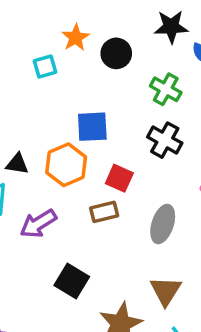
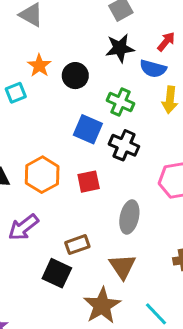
blue square: (92, 127) -> (88, 129), moved, turned 32
red square: (119, 178) -> (89, 182), turned -30
brown rectangle: (104, 212) -> (77, 245), moved
brown triangle: (166, 291) -> (122, 266), moved

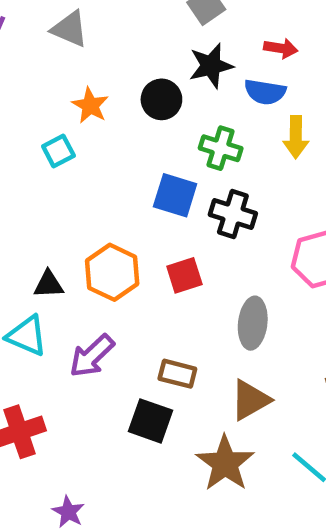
red arrow: (166, 42) -> (281, 48), turned 66
black circle: (75, 76) -> (161, 99), moved
brown rectangle: (77, 245) -> (177, 374), turned 40
brown triangle: (122, 266) -> (250, 400), turned 40

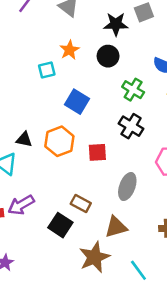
black star: (211, 66) -> (116, 24), moved
blue square: (175, 195) -> (77, 102), moved
purple arrow: (92, 356) -> (21, 205), moved

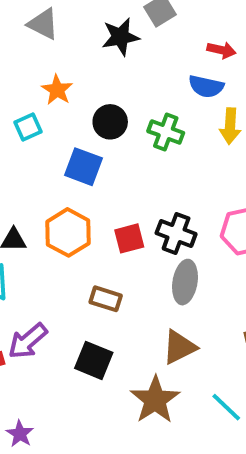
black circle: (108, 56) -> (110, 122), moved
black cross: (131, 126) -> (176, 234), moved
brown rectangle: (81, 204) -> (106, 299), moved

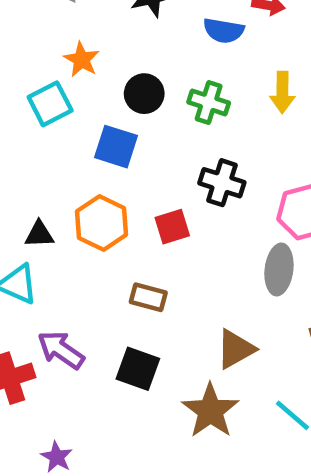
blue semicircle: (206, 86) -> (224, 31), moved
cyan square: (28, 127) -> (50, 104), size x1.4
black cross: (176, 234) -> (222, 183), moved
gray ellipse: (185, 282) -> (279, 269), moved
purple arrow: (28, 341) -> (61, 350), turned 78

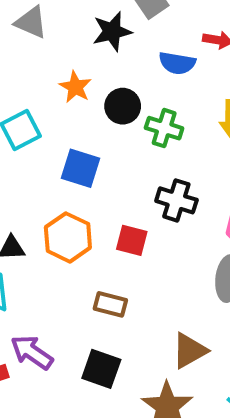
orange star: (82, 60) -> (75, 87), moved
black circle: (144, 94) -> (123, 106), moved
red square: (172, 227) -> (132, 240), turned 32

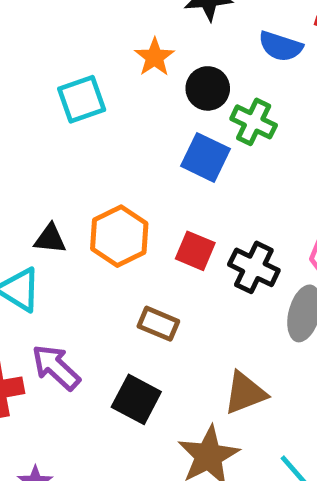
blue square: (81, 168) -> (206, 157), moved
black cross: (176, 200) -> (254, 267), moved

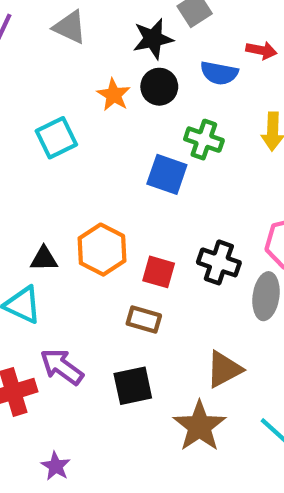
black circle: (208, 88) -> (159, 87), moved
red square: (195, 251) -> (159, 272), moved
black square: (136, 399) -> (133, 386), turned -33

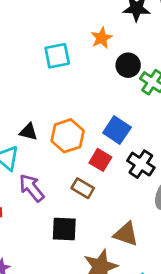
black circle: (159, 87) -> (128, 65), moved
blue square: (167, 174) -> (117, 130), moved
purple arrow: (62, 367) -> (32, 188), moved
brown triangle: (224, 369) -> (126, 234), turned 32

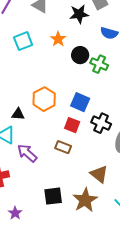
cyan square: (57, 56) -> (23, 41), moved
orange hexagon: (68, 136) -> (44, 99), moved
black square: (64, 229) -> (53, 196), moved
brown triangle: (126, 234) -> (99, 174), turned 30

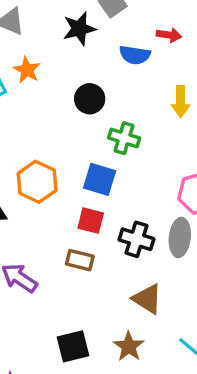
orange star: (58, 39) -> (27, 70), moved
green cross: (99, 64) -> (124, 138), moved
black cross: (101, 123) -> (137, 239), moved
brown star: (85, 200) -> (129, 346), size x0.7

